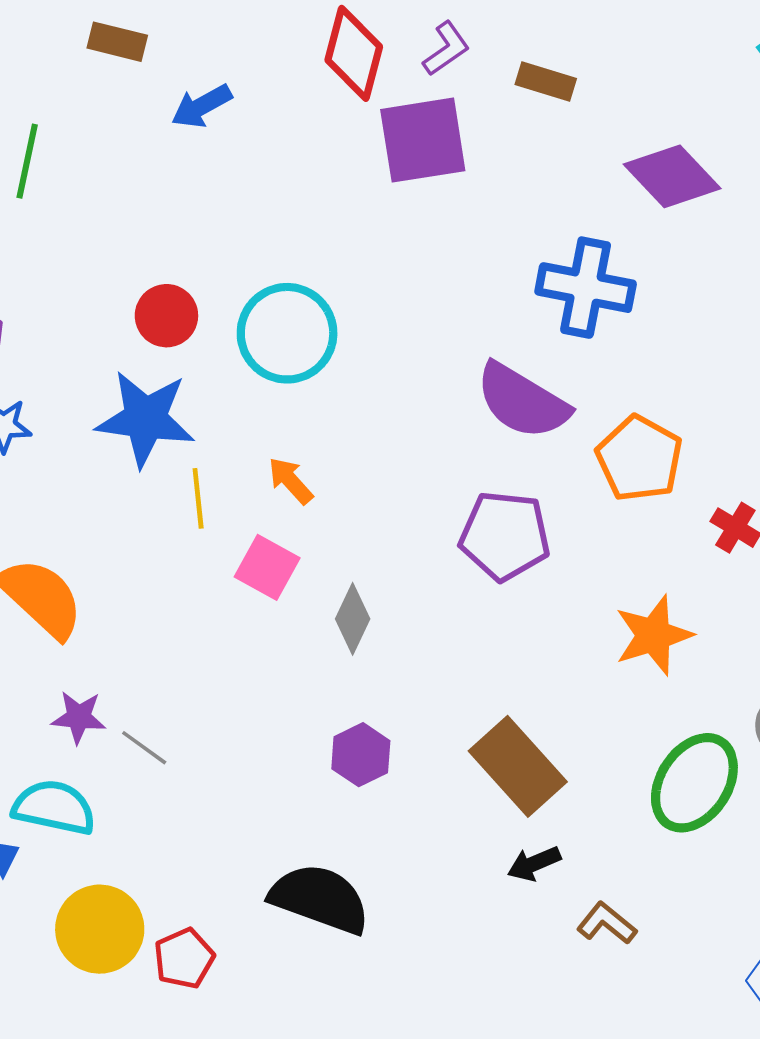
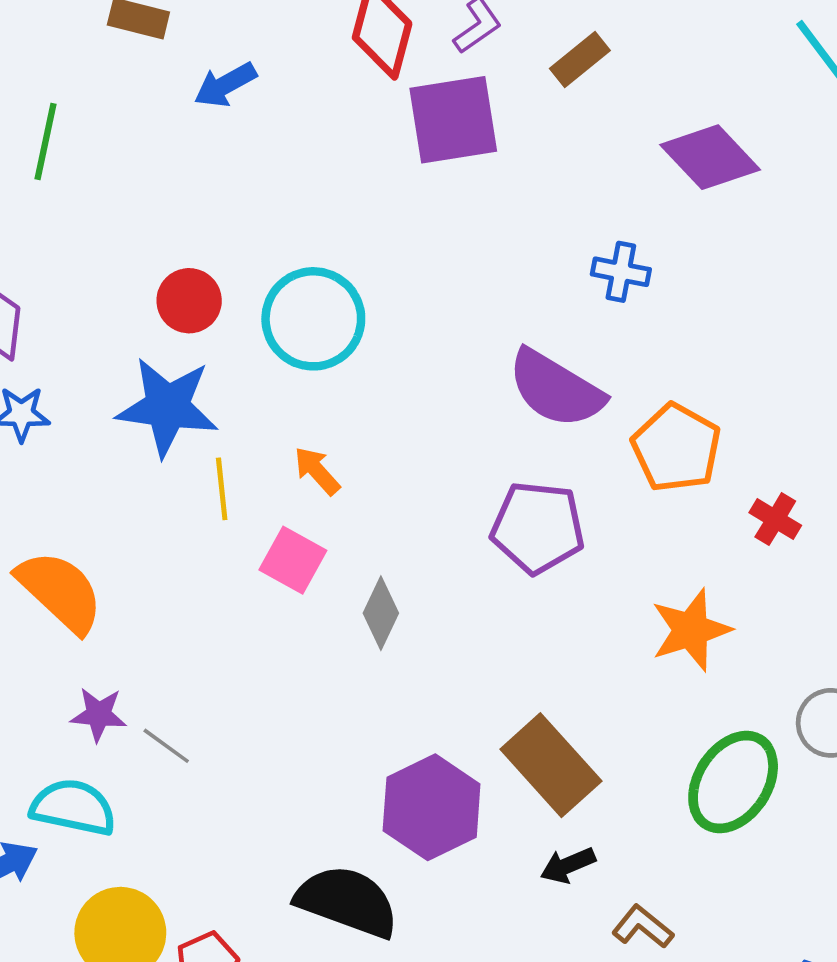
brown rectangle: (546, 82) -> (580, 59), turned -56
blue cross: (586, 288) -> (621, 272), size x0.6
purple hexagon: (361, 755) -> (432, 807), moved, size x1.6

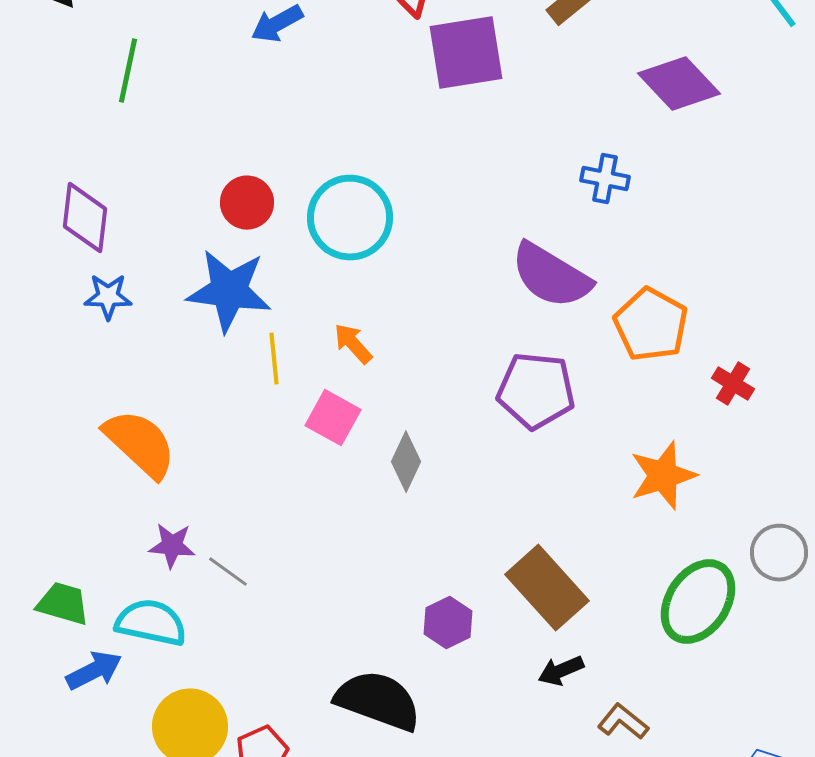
purple hexagon: (432, 807) -> (448, 623), size x0.6

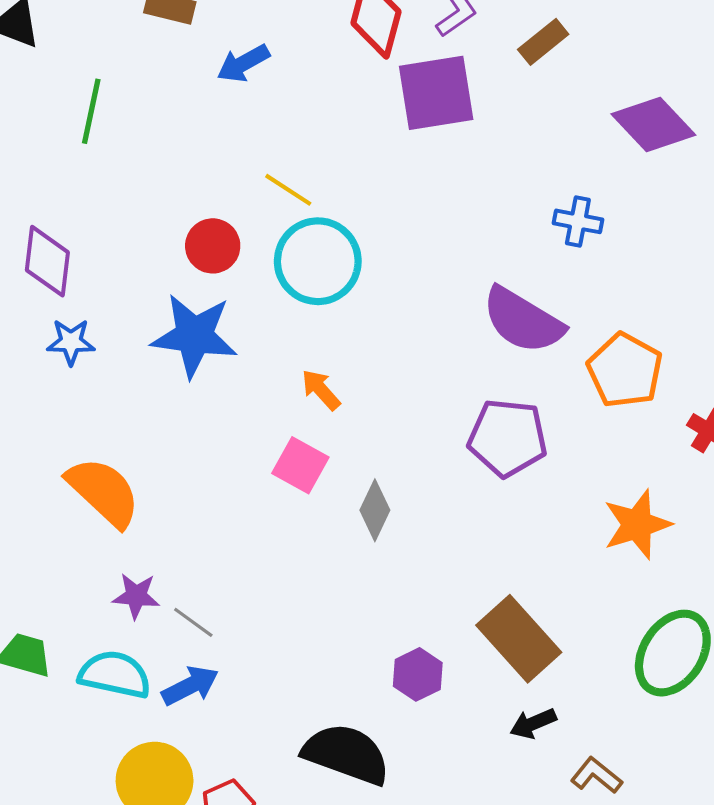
yellow line: (274, 359) -> (288, 190), moved, turned -51
blue arrow: (94, 671) -> (190, 686), moved

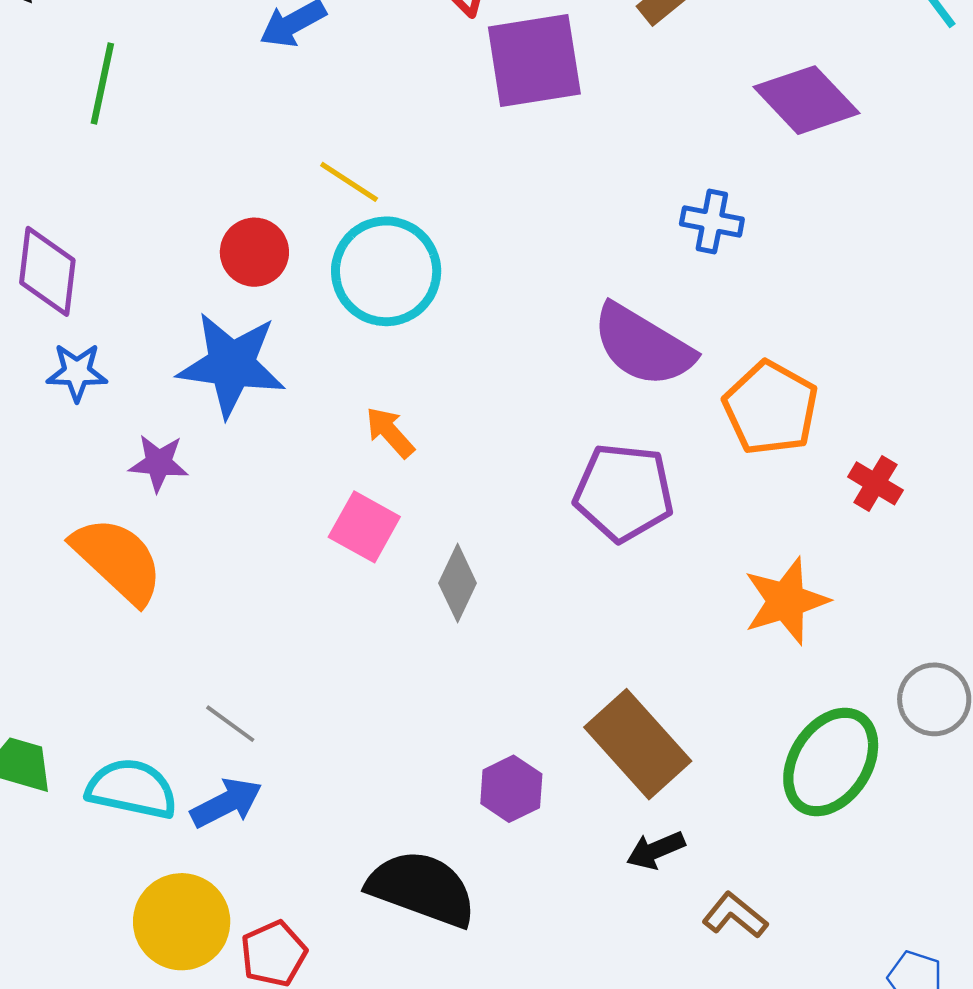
purple star: (136, 596) -> (159, 463), moved

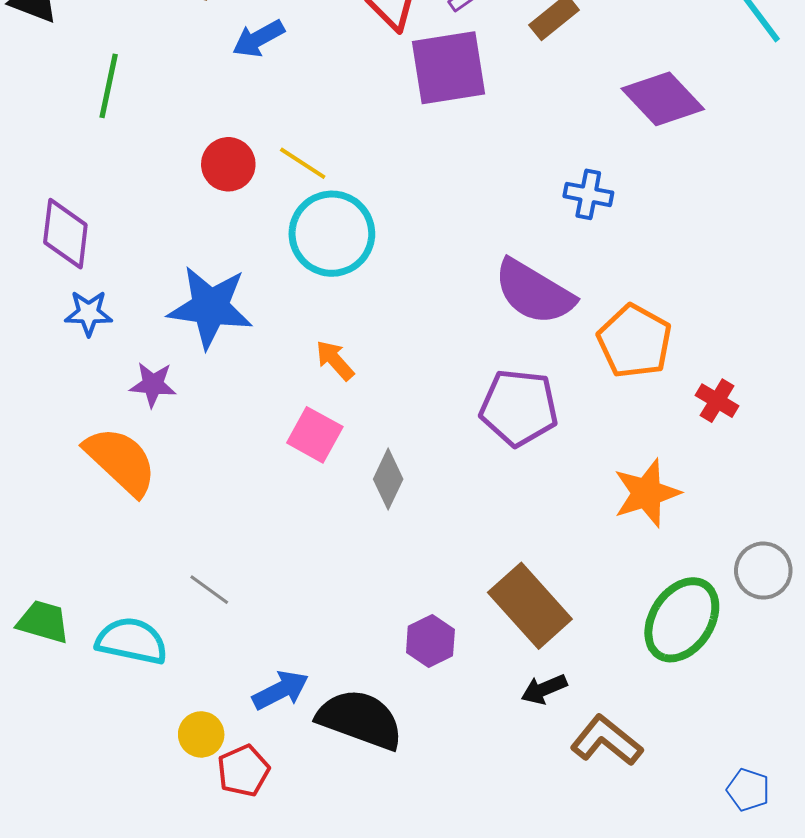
red circle: (254, 252) -> (228, 164), moved
blue arrow: (226, 803) -> (281, 690), moved
brown L-shape: (735, 915) -> (606, 740), size x1.4
yellow circle: (182, 922) -> (201, 734), moved, size x0.6

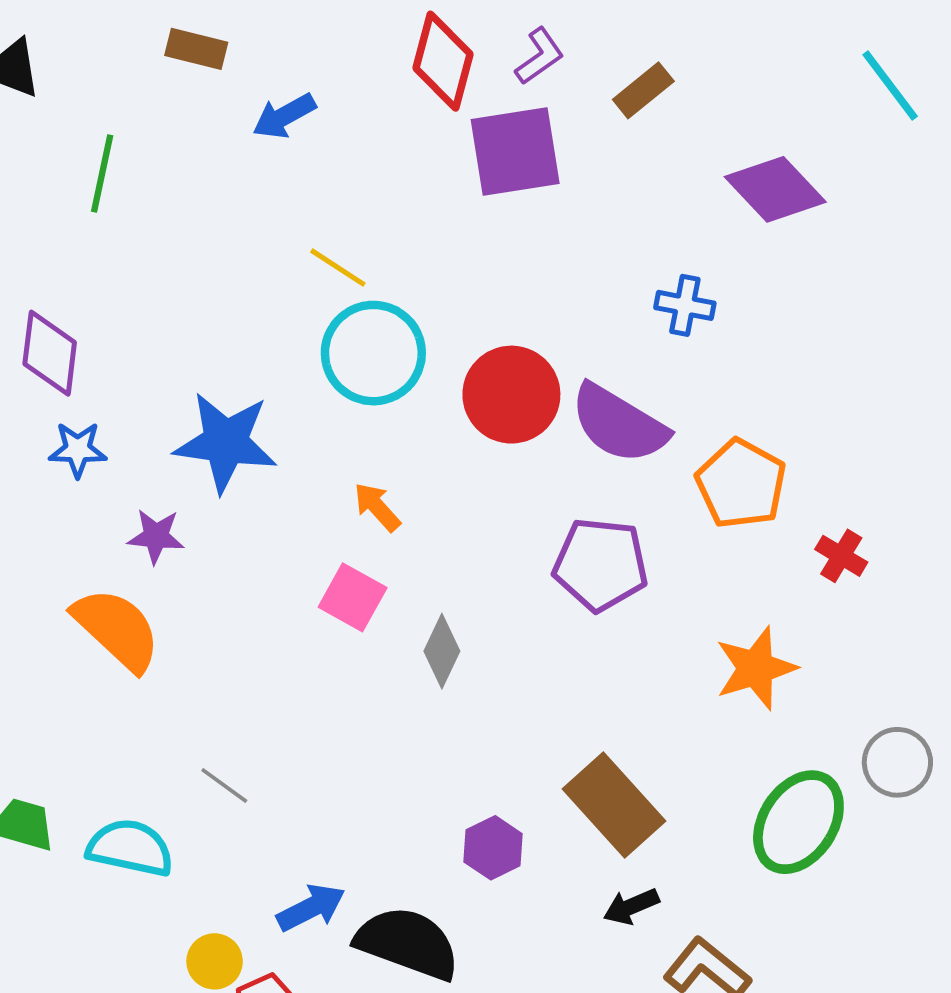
red circle: (228, 164) -> (511, 395), moved, size x1.5

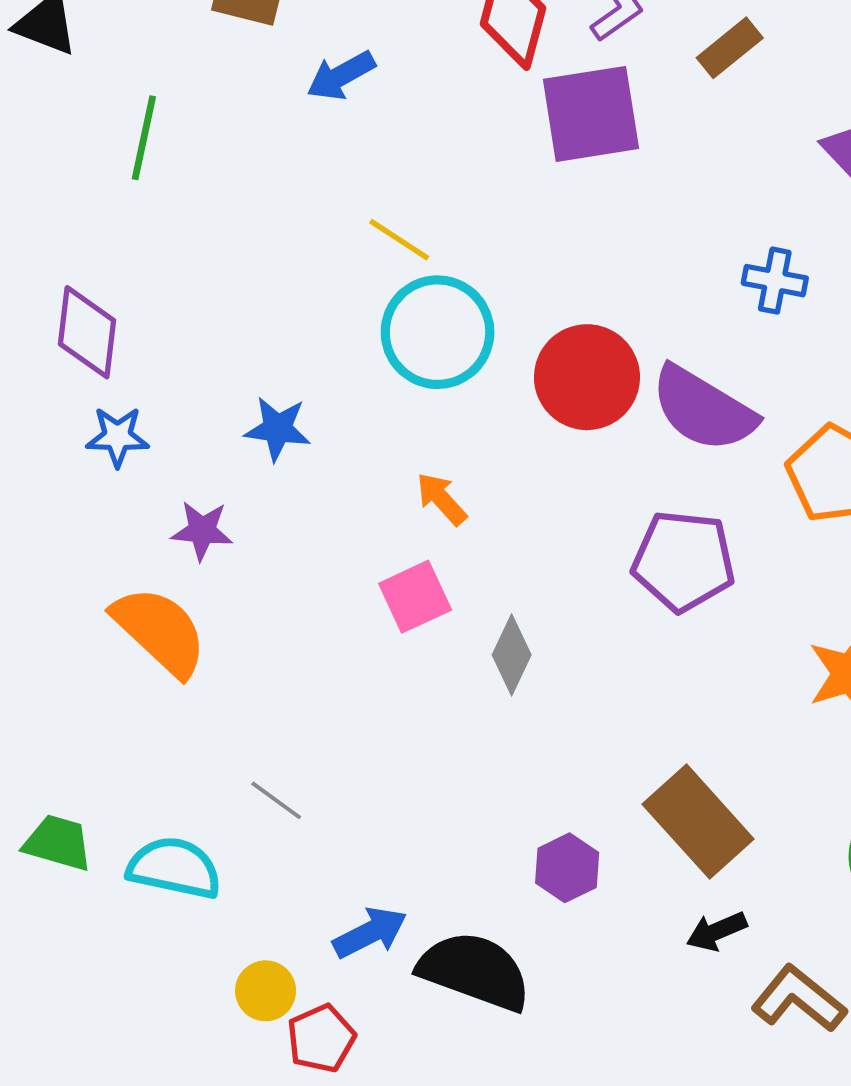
blue star: (226, 442) -> (277, 429), size x0.6
pink square: (353, 597) -> (415, 597), turned 36

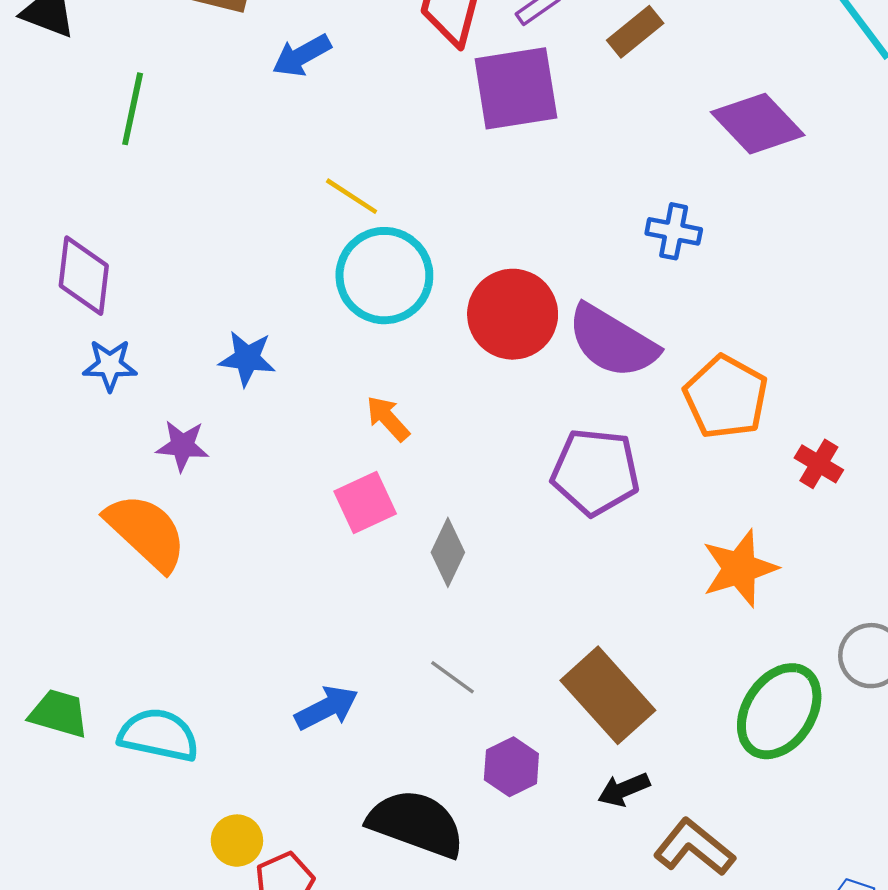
gray line: (276, 800) -> (452, 677), moved
purple hexagon: (567, 868) -> (511, 767), moved
blue arrow: (370, 933) -> (327, 708), moved

